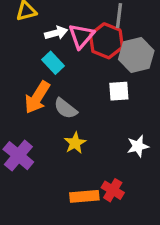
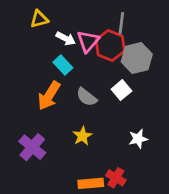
white arrow: (56, 33) -> (66, 39), turned 42
white square: (119, 91) -> (121, 90), turned -36
gray semicircle: (66, 108) -> (87, 97), moved

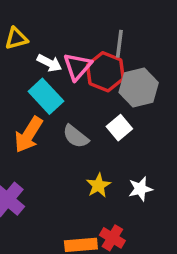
cyan rectangle: (63, 65) -> (46, 96), size x1.4
yellow star: (82, 136) -> (98, 185), moved

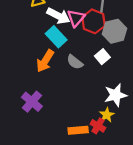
white arrow: (49, 63) -> (58, 16), size x1.5
yellow star: (98, 185) -> (107, 115), moved
white star: (140, 189) -> (116, 95), size x1.5

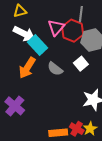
white arrow: (58, 16) -> (24, 34), moved
yellow star: (107, 115) -> (90, 129), moved

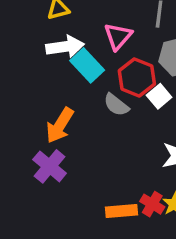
red hexagon: (73, 31) -> (137, 77), moved
white arrow: (24, 34) -> (65, 47), turned -35
orange arrow: (27, 68) -> (60, 125), moved

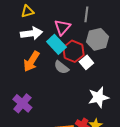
cyan rectangle: (87, 65) -> (56, 44), moved
orange arrow: (60, 125) -> (31, 61), moved

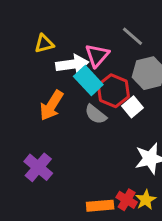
yellow triangle: (27, 11) -> (44, 44), moved
gray line: (86, 14) -> (132, 36), turned -56
white arrow: (31, 33) -> (72, 64), moved

